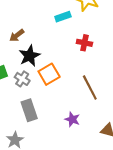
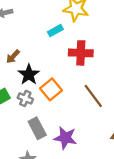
red cross: (84, 43) -> (81, 53), size x1.5
purple star: (72, 119) -> (65, 138), moved, size x1.5

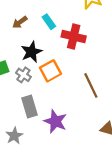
cyan rectangle: (55, 31) -> (49, 22), moved, turned 72
red cross: (81, 53) -> (74, 37), moved
brown arrow: (13, 56) -> (20, 22), moved

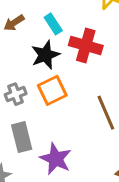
black star: (31, 52) -> (45, 55), moved
gray cross: (23, 75) -> (16, 94), turned 32

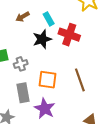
orange square: (52, 90) -> (48, 80), moved, turned 30

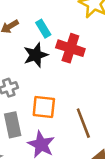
brown line: (80, 80) -> (83, 123), moved

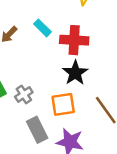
black star: (36, 55) -> (75, 73), moved

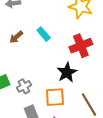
red cross: (74, 40) -> (81, 46), moved, turned -30

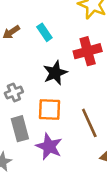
black star: (67, 72) -> (55, 73), moved

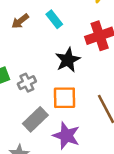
gray rectangle: (20, 129) -> (35, 119), turned 65

